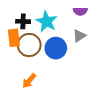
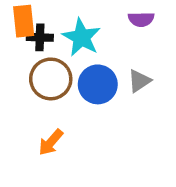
gray triangle: (79, 36) -> (139, 81), moved
orange rectangle: (14, 38) -> (24, 21), moved

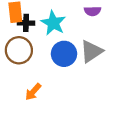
brown circle: (51, 79) -> (19, 50), moved
gray triangle: (139, 81) -> (91, 51), size x1.5

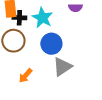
gray triangle: (91, 51) -> (62, 67), moved

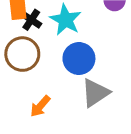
black cross: (19, 18) -> (31, 20), turned 32

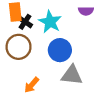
gray triangle: (95, 93) -> (72, 75), turned 40

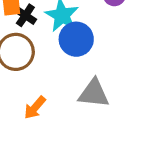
blue circle: (60, 50) -> (76, 39), moved

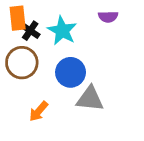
blue circle: (76, 39) -> (71, 72), moved

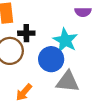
black cross: (30, 31) -> (26, 33), moved, turned -35
cyan star: (62, 31) -> (65, 40), moved

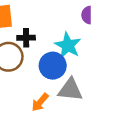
purple semicircle: (83, 12) -> (87, 15), turned 91
orange arrow: (24, 92) -> (40, 102), moved

